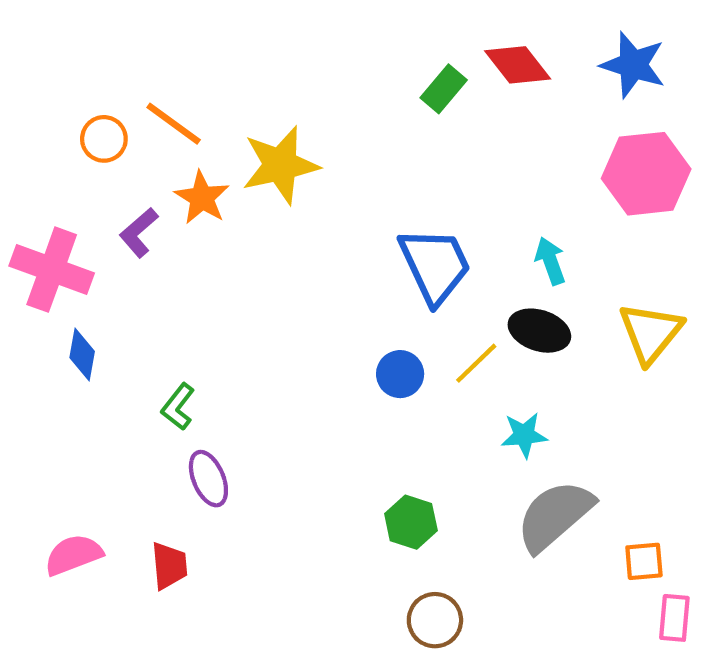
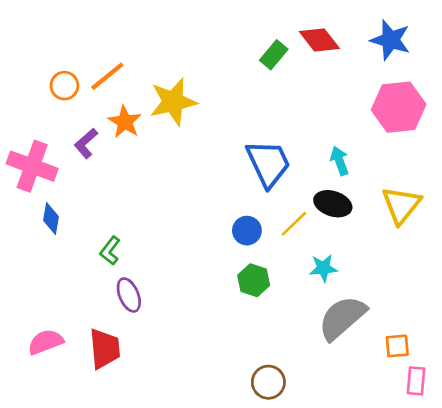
orange line: (174, 124) -> (107, 76), turned -75
green hexagon: (411, 522) -> (254, 280), moved
red trapezoid: (169, 566) -> (105, 349), size x1.4

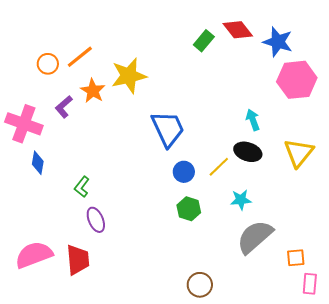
blue star: (391, 40) -> (278, 42), moved
blue trapezoid: (268, 163) -> (168, 129), moved
pink semicircle: (46, 342) -> (34, 255), size x1.4

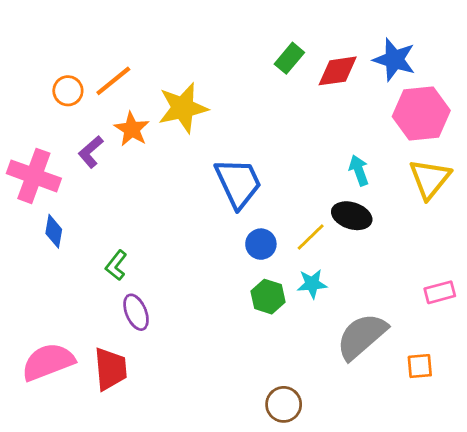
red diamond: (238, 30) -> (338, 71), moved, turned -60
yellow triangle: (299, 153) -> (430, 179), moved
cyan star: (241, 200) -> (312, 284), moved
pink rectangle: (310, 284) -> (440, 292), moved, turned 70

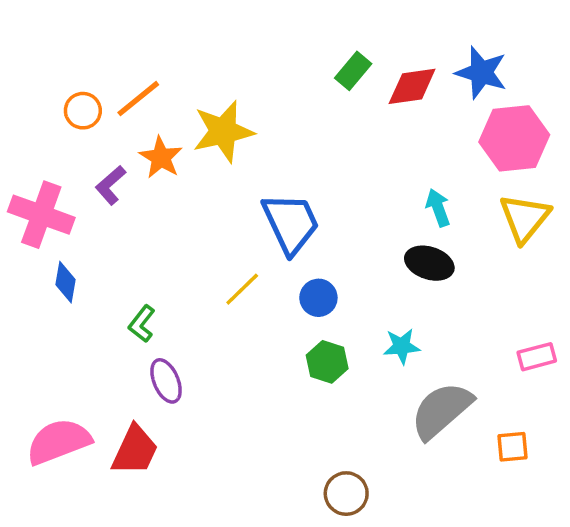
yellow line: (311, 237) -> (242, 289), moved
cyan star: (312, 284) -> (402, 346), moved
red trapezoid: (111, 369) -> (135, 450), turned 30

